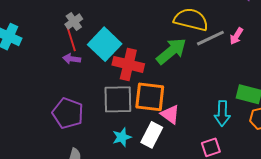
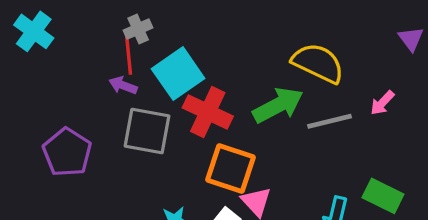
gray line: (210, 38) -> (329, 121), moved
gray square: (118, 99) -> (147, 131), moved
purple pentagon: (68, 113) -> (67, 152), moved

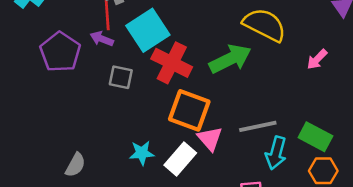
gray line: (329, 121) -> (258, 126), moved
gray square: (147, 131) -> (121, 77), size x0.6
purple pentagon: (67, 152) -> (60, 52), moved

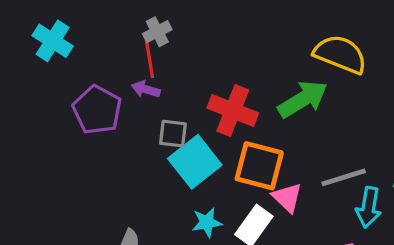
cyan square: (148, 30) -> (195, 162), moved

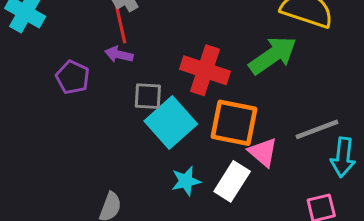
purple pentagon: (97, 110) -> (73, 77), size x0.7

